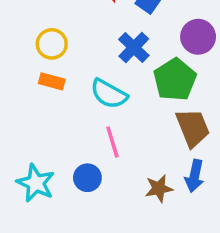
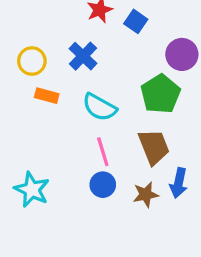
yellow circle: (52, 44) -> (32, 61), moved
blue cross: (134, 47) -> (83, 56), moved
brown trapezoid: (193, 128) -> (154, 147), moved
blue circle: (87, 178) -> (103, 185), moved

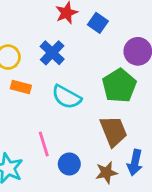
pink line: (103, 152) -> (44, 144), moved

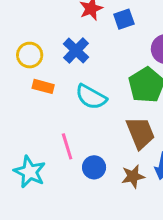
blue square: (98, 23) -> (124, 19), turned 36

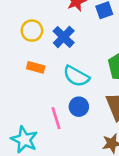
yellow circle: (30, 55) -> (32, 31), moved
blue circle: (94, 167) -> (79, 107), moved

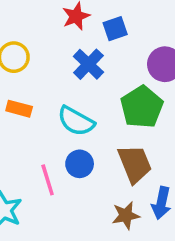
blue cross: (64, 37) -> (88, 64), moved

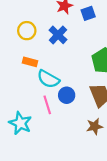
blue cross: (88, 64) -> (58, 35), moved
cyan semicircle: (76, 121) -> (48, 79), moved

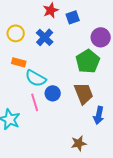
brown star: (95, 126) -> (79, 143), moved

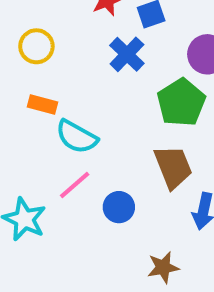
blue cross: (45, 37) -> (127, 54), moved
blue circle: (53, 93) -> (119, 207), moved
pink line: (35, 102) -> (75, 185), turned 66

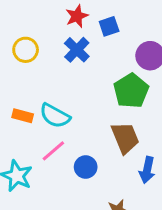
blue cross: (127, 54) -> (77, 50), moved
orange rectangle: (42, 105) -> (23, 116), moved

